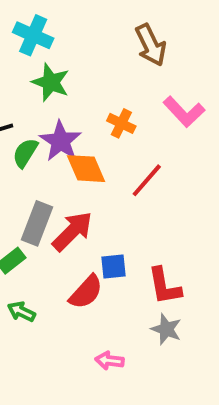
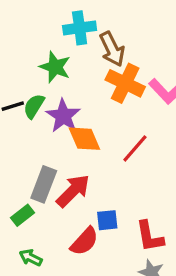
cyan cross: (33, 35) -> (80, 28), moved, turned -32
brown arrow: (151, 45) -> (112, 49), moved
orange cross: (121, 123) -> (125, 83), moved, size x1.6
green semicircle: (25, 153) -> (34, 106), moved

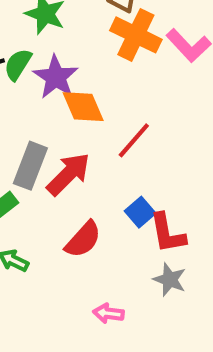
red line: (135, 148) -> (134, 140), moved
blue square: (107, 220) -> (140, 212), moved, turned -35

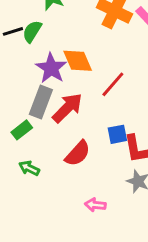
purple star: (56, 77) -> (51, 68), moved
blue square: (140, 212) -> (117, 134), turned 30

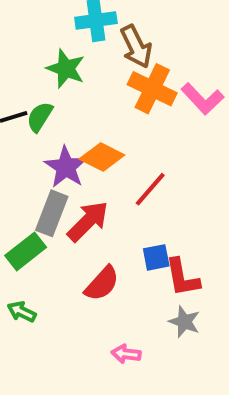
orange diamond: (78, 61) -> (102, 157), turned -40
green rectangle: (22, 130) -> (26, 251), size x1.4
green arrow: (29, 168) -> (22, 312), moved

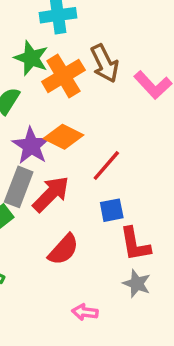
brown arrow: (136, 47) -> (105, 63), moved
orange cross: (152, 89) -> (63, 76), moved, turned 33
blue square: (156, 257) -> (112, 210), moved

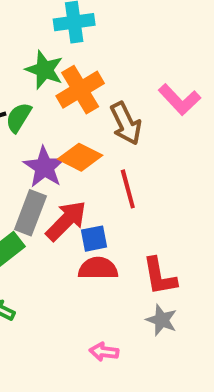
brown arrow: (105, 63) -> (126, 123), moved
red line: (106, 165) -> (128, 189), turned -56
blue square: (112, 210) -> (94, 239), moved
red semicircle: (63, 250) -> (98, 268), moved, turned -132

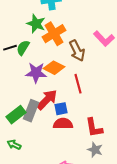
purple star: (44, 167) -> (36, 73), turned -30
gray rectangle: (30, 213) -> (31, 111), moved

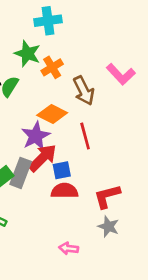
orange cross: (54, 34) -> (52, 67), size x0.7
purple star: (36, 73) -> (36, 136), moved, turned -30
red L-shape: (94, 128) -> (107, 196), turned 85

